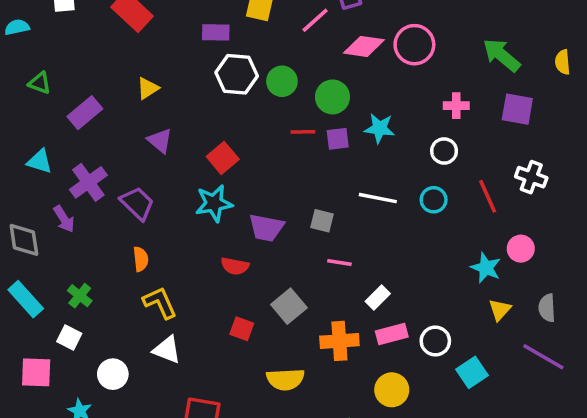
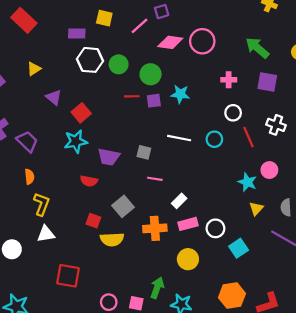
purple triangle: (160, 141) -> (54, 97), moved
white circle: (444, 151) -> (233, 113), moved
yellow L-shape: (160, 303) -> (42, 204), turned 45
white triangle: (167, 350) -> (46, 234), turned -30
yellow semicircle: (285, 379) -> (112, 239), moved

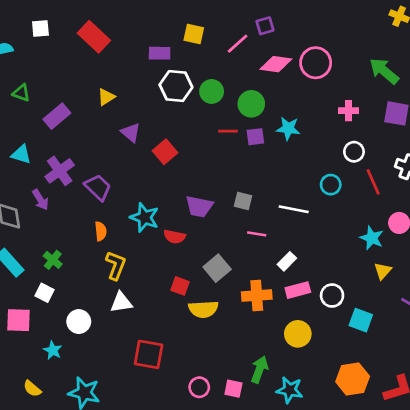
white line: (179, 138) -> (294, 209), moved
cyan star: (76, 141) -> (144, 217), moved, turned 30
cyan square: (239, 248) -> (361, 320), turned -36

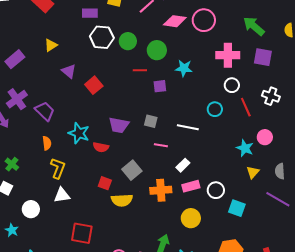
pink cross: (348, 111) -> (228, 55), size x1.6
purple square: (255, 137) -> (160, 86), moved

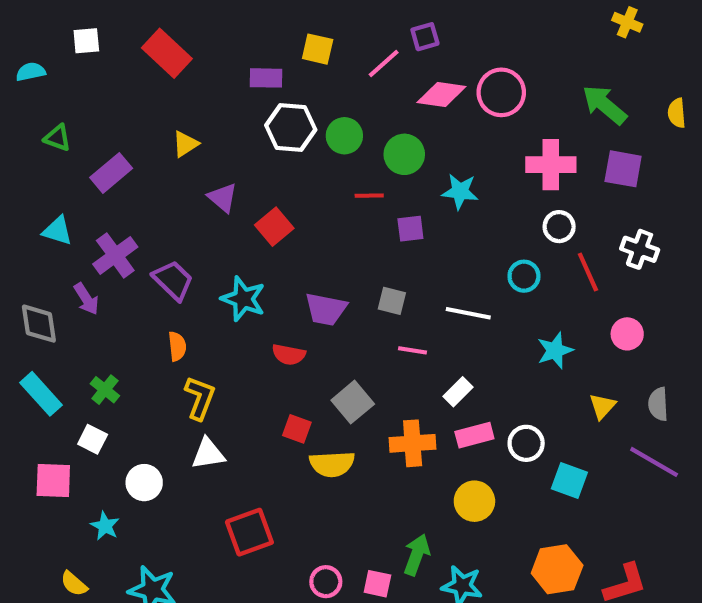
cyan star: (79, 133) -> (243, 299), moved
cyan star: (245, 148) -> (555, 350), moved, turned 30
red square: (82, 233) -> (249, 532), turned -30

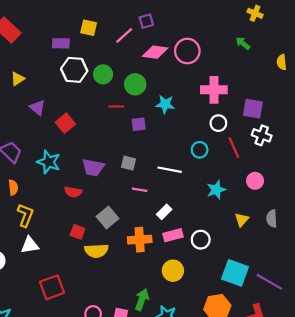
green arrow: (604, 105) -> (243, 43), moved, size x0.6
purple square: (623, 169) -> (253, 109), moved
purple line: (654, 462) -> (269, 282), moved
cyan square: (569, 480) -> (235, 273), moved, size x1.4

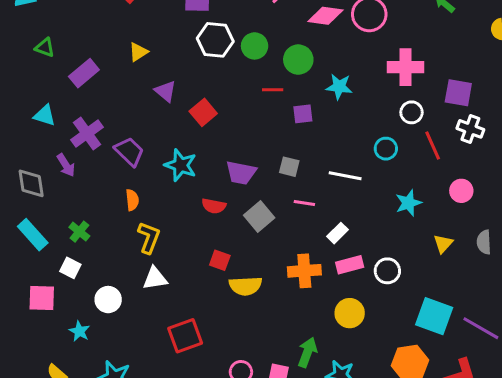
gray square: (107, 217) -> (259, 217), moved

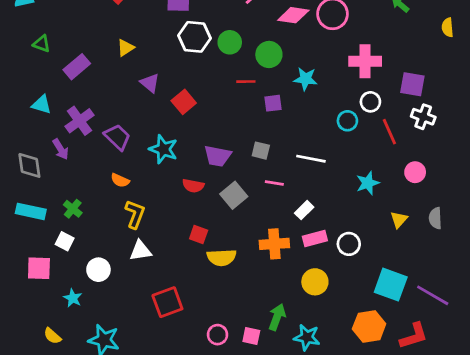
cyan circle: (386, 149) -> (347, 121), moved
orange semicircle: (132, 200) -> (120, 180), turned 120
cyan rectangle: (33, 235) -> (31, 211), turned -36

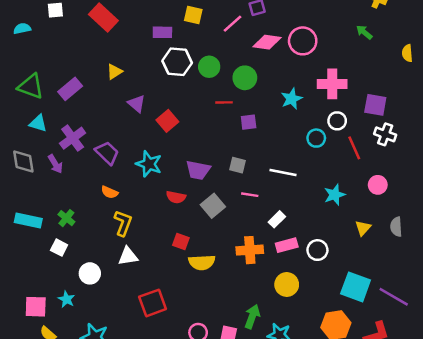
green triangle: (42, 44) -> (31, 86), moved, size x1.6
cyan star: (305, 79) -> (292, 99), moved, turned -30
gray diamond: (29, 165) -> (23, 161), moved
pink square: (39, 268) -> (36, 307), moved

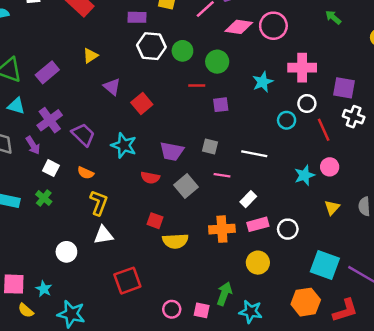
pink circle: (378, 185) -> (330, 167), moved
white square: (59, 248) -> (51, 168), moved
cyan star: (66, 299) -> (44, 289), moved

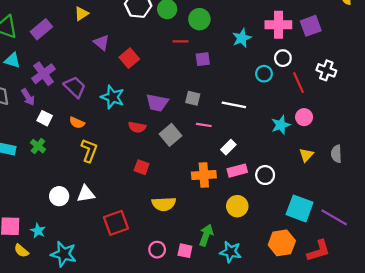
purple square: (344, 88) -> (311, 26), moved, turned -30
white triangle: (104, 235) -> (86, 194), moved
yellow semicircle: (175, 241) -> (164, 204), moved

